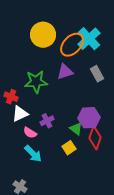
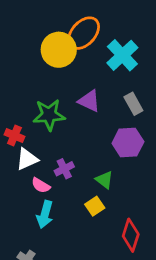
orange ellipse: (72, 45) -> (84, 33), moved
purple triangle: (65, 72) -> (89, 101), turned 42
purple hexagon: (89, 118) -> (128, 142), moved
red diamond: (95, 138) -> (131, 235), moved
cyan arrow: (33, 154) -> (45, 214), turned 60

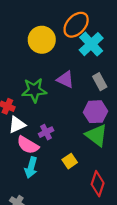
orange ellipse: (84, 33) -> (76, 25), moved
green triangle: (104, 180) -> (97, 135), moved, size x1.6
pink semicircle: (41, 185) -> (28, 145), size x1.5

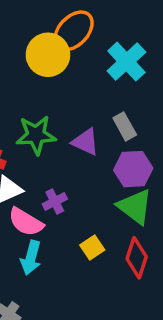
orange ellipse: (76, 25) -> (74, 31), moved
purple triangle: (65, 79) -> (85, 142), moved
gray rectangle: (100, 82) -> (125, 126), moved
red diamond: (98, 184) -> (137, 258), moved

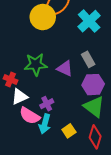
cyan arrow: (31, 258) -> (45, 124), moved

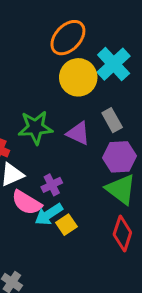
yellow circle: (43, 17) -> (78, 77), moved
cyan arrow: (45, 124) -> (49, 214), turned 42
yellow square: (69, 131) -> (66, 225), moved

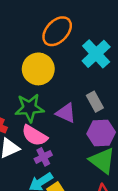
yellow circle: (78, 77) -> (38, 69), moved
pink semicircle: (27, 203) -> (34, 136), moved

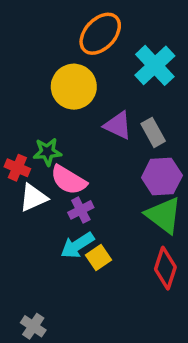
green star: (29, 108) -> (47, 152), moved, size x0.7
purple triangle: (66, 113) -> (118, 125), moved

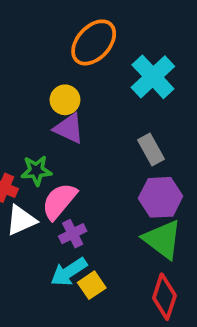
yellow circle: (74, 87) -> (65, 100), size x0.6
purple triangle: (118, 125) -> (69, 128), moved
pink semicircle: (68, 180) -> (59, 201), turned 99

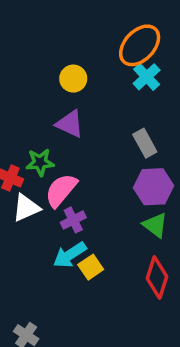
orange ellipse: (94, 42) -> (140, 45), moved
cyan cross: (153, 77) -> (147, 77), size x0.7
yellow circle: (65, 100) -> (73, 79), moved
green triangle: (162, 239) -> (155, 225), size x0.7

